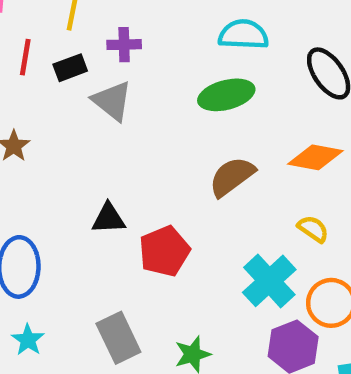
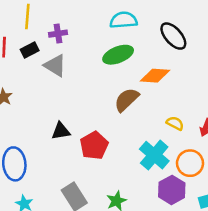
orange diamond: (315, 157) -> (155, 76), moved

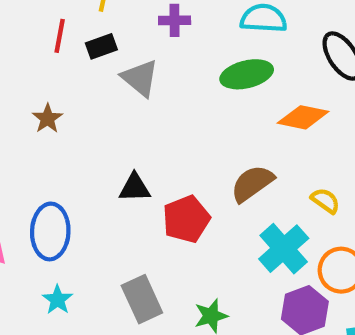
purple cross: (58, 34) -> (175, 20), moved
brown semicircle: (127, 100) -> (252, 183), moved

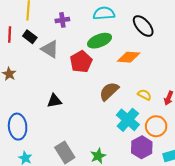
black rectangle: (101, 46) -> (30, 37), turned 64
red pentagon: (186, 219) -> (81, 62), moved

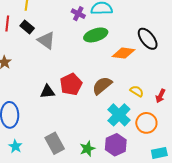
purple cross: (62, 20) -> (78, 14), moved, turned 32
black ellipse: (143, 26) -> (148, 39), moved
red pentagon: (81, 62) -> (71, 84), moved
purple hexagon: (142, 147) -> (116, 145), moved

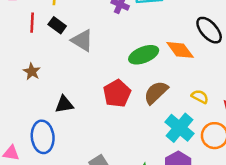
green ellipse: (96, 35) -> (144, 55), moved
orange diamond: (123, 53) -> (180, 50), turned 50
black triangle: (47, 92) -> (64, 104), moved

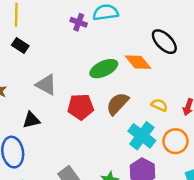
gray triangle: (82, 41) -> (46, 85), moved
red pentagon: (117, 93) -> (81, 107), turned 30

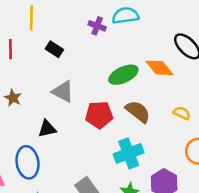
black rectangle: (20, 46) -> (54, 49), moved
brown semicircle: (117, 104) -> (138, 112), turned 85
cyan cross: (142, 136) -> (129, 153), moved, turned 32

